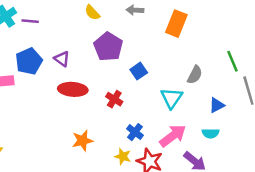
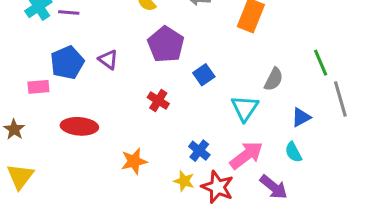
red ellipse: (73, 89) -> (79, 126), moved
red cross: (114, 99) -> (158, 101), moved
cyan semicircle: (211, 133) -> (293, 152), turned 63

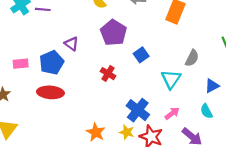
blue pentagon: (67, 63) -> (52, 63), moved
blue cross: (199, 151) -> (138, 110), size x1.5
pink arrow: (246, 155) -> (172, 113), size x0.6
orange star: (134, 161) -> (96, 132), moved, turned -30

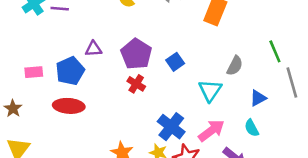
purple pentagon: (113, 33) -> (136, 54), moved
purple triangle: (71, 44) -> (93, 49), turned -40
pink arrow: (172, 113) -> (211, 131), size x1.5

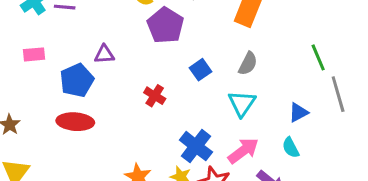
purple pentagon: (136, 54) -> (165, 25), moved
gray semicircle: (235, 66) -> (248, 64), moved
pink rectangle: (34, 72) -> (34, 54), moved

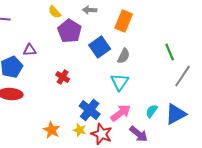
blue square: (201, 70) -> (100, 47), moved, size x1.5
gray line: (338, 94) -> (183, 76), turned 50
blue triangle: (298, 112) -> (176, 114), moved, size x1.6
cyan semicircle: (291, 148) -> (152, 111), turned 64

